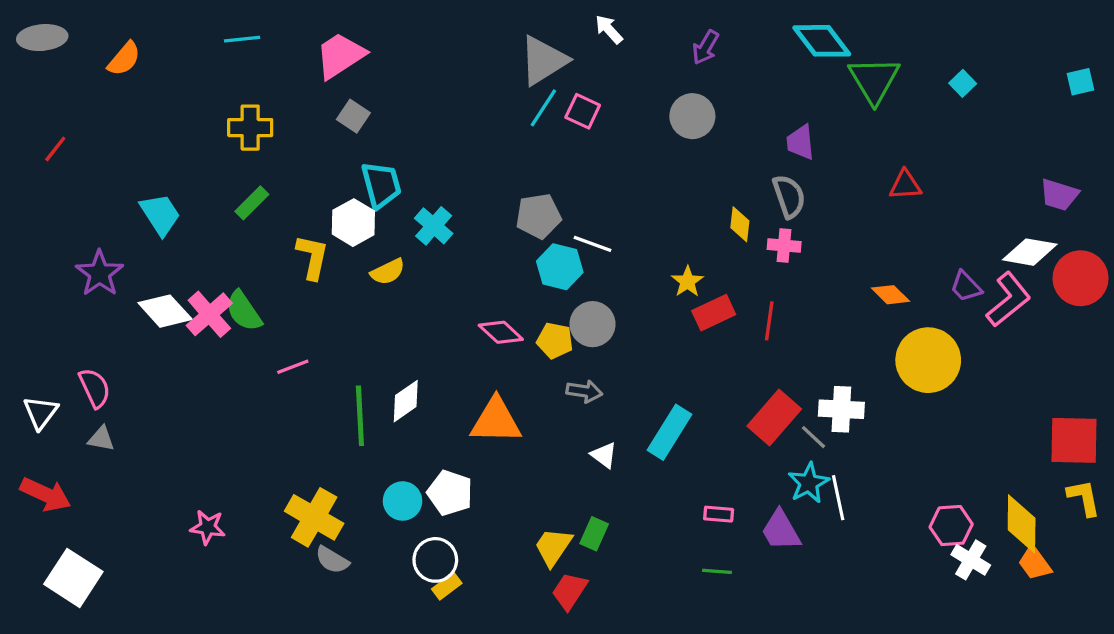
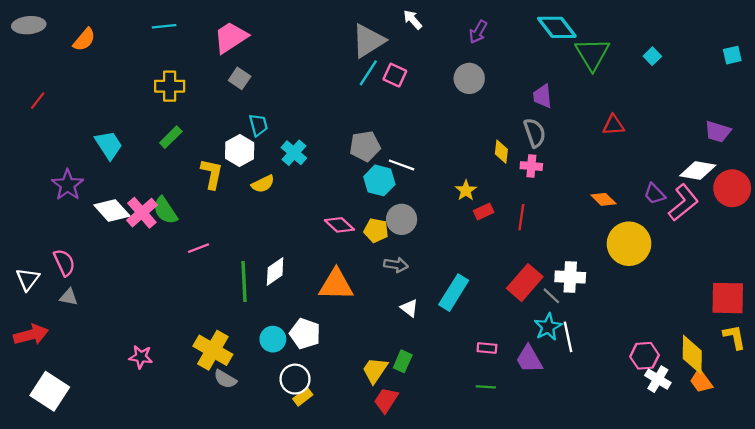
cyan trapezoid: (381, 185) -> (258, 125), size x0.7
red rectangle: (714, 313) -> (484, 212), size x0.7
red arrow: (46, 494) -> (31, 335), turned -40

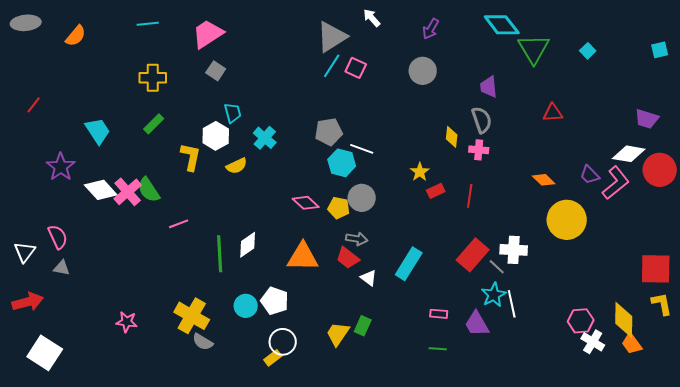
red line: (38, 101) -> (34, 105), moved
white circle: (295, 379) -> (283, 342), moved
red trapezoid: (386, 400) -> (348, 258), moved, turned -85

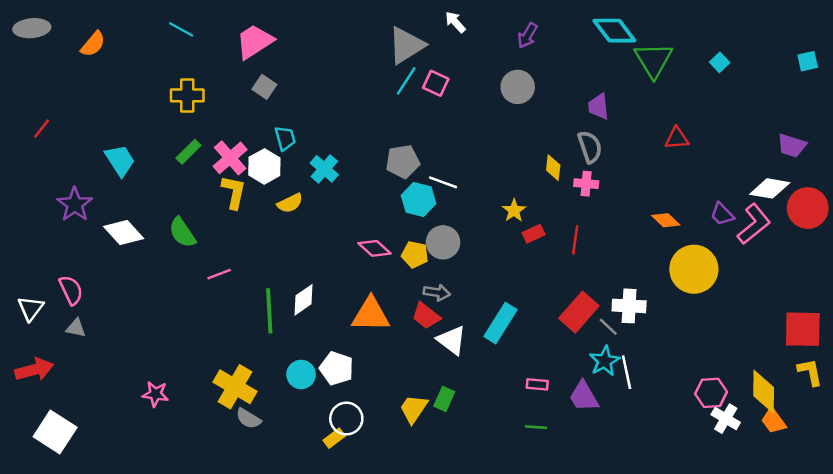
cyan line: (148, 24) -> (181, 29), turned 35
pink cross: (128, 192) -> (230, 158), moved
white triangle: (369, 278) -> (452, 340), size x1.5

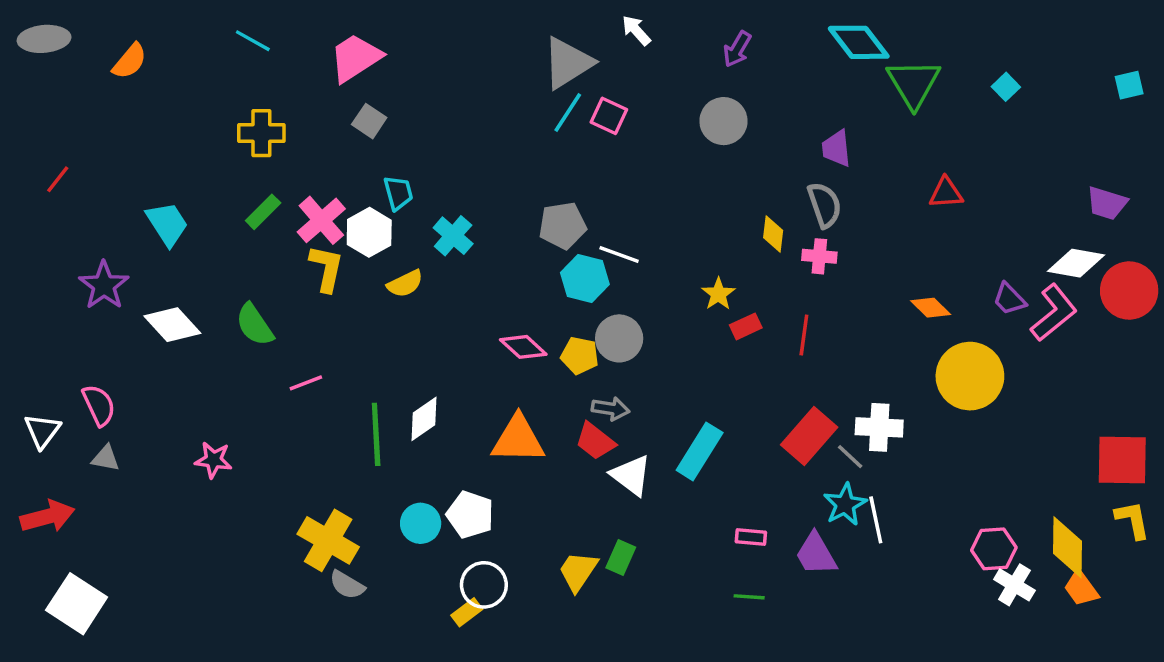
pink star: (155, 394) -> (213, 460), moved

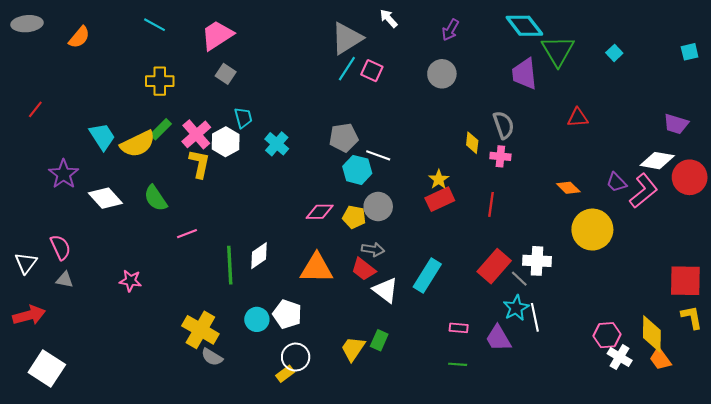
purple trapezoid: (836, 148) -> (524, 74), moved, size x1.4
yellow semicircle: (405, 284) -> (138, 144), moved, size x1.6
red rectangle: (746, 326) -> (440, 199), moved, size x1.5
pink diamond: (523, 347) -> (320, 212), turned -44

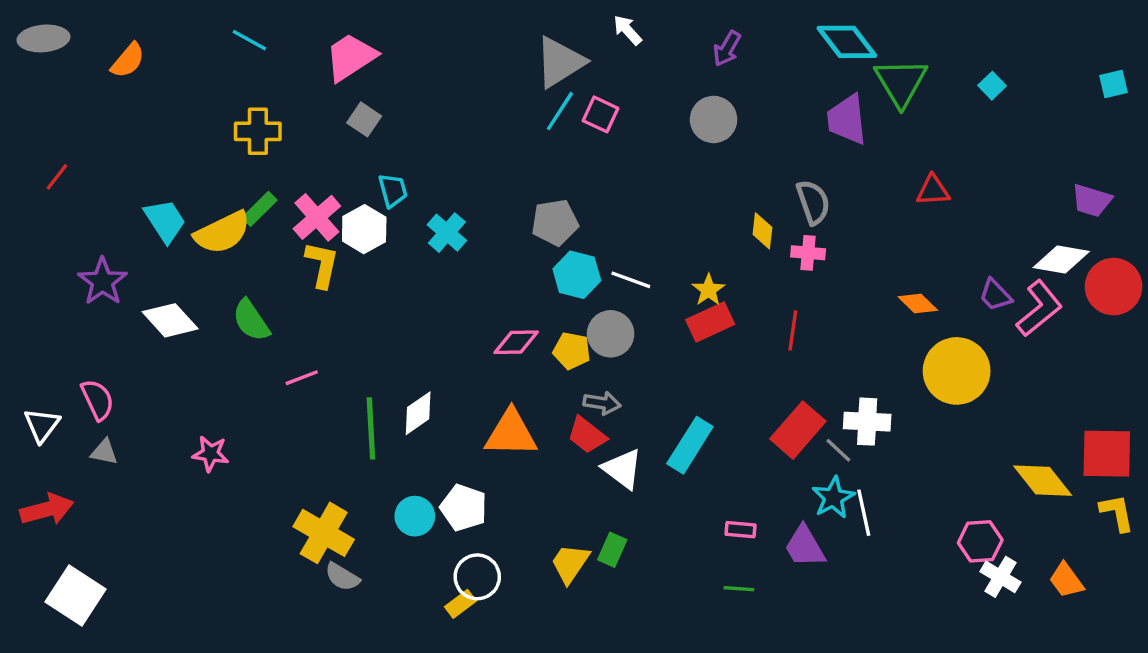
white line: (378, 155) -> (631, 280), moved
yellow diamond: (652, 334) -> (1043, 481), moved, turned -39

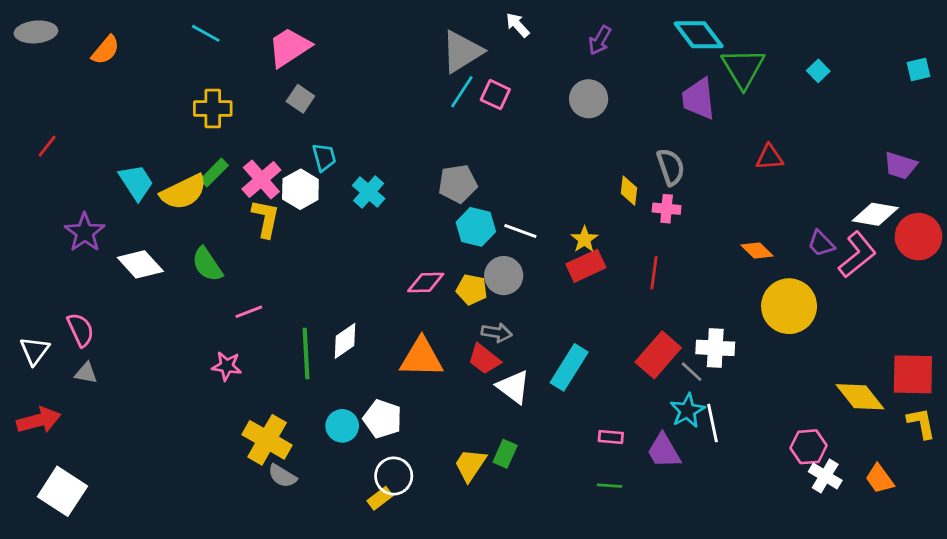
pink star: (211, 454) -> (227, 366), moved

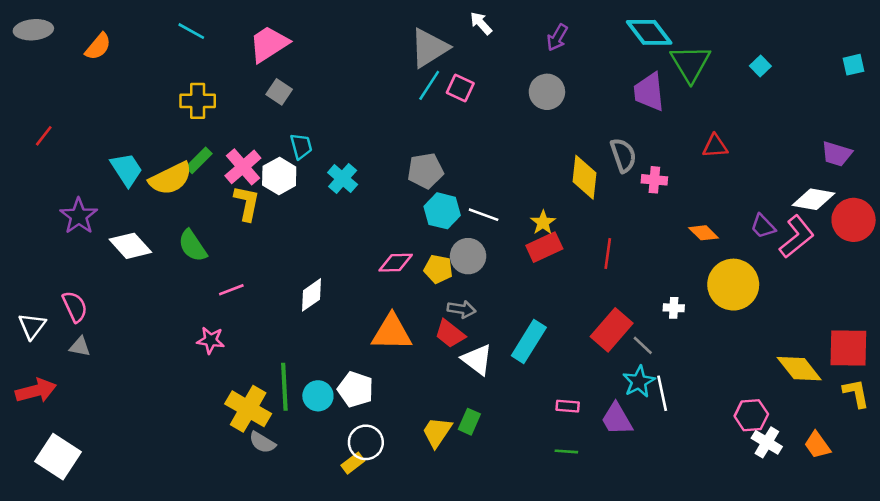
yellow diamond: (629, 191) -> (584, 177), size x1.6
pink cross: (667, 209) -> (654, 180), moved
white diamond: (345, 341) -> (312, 295), moved
white cross: (715, 348) -> (674, 308), moved, size x0.6
green line: (306, 353) -> (284, 387), moved

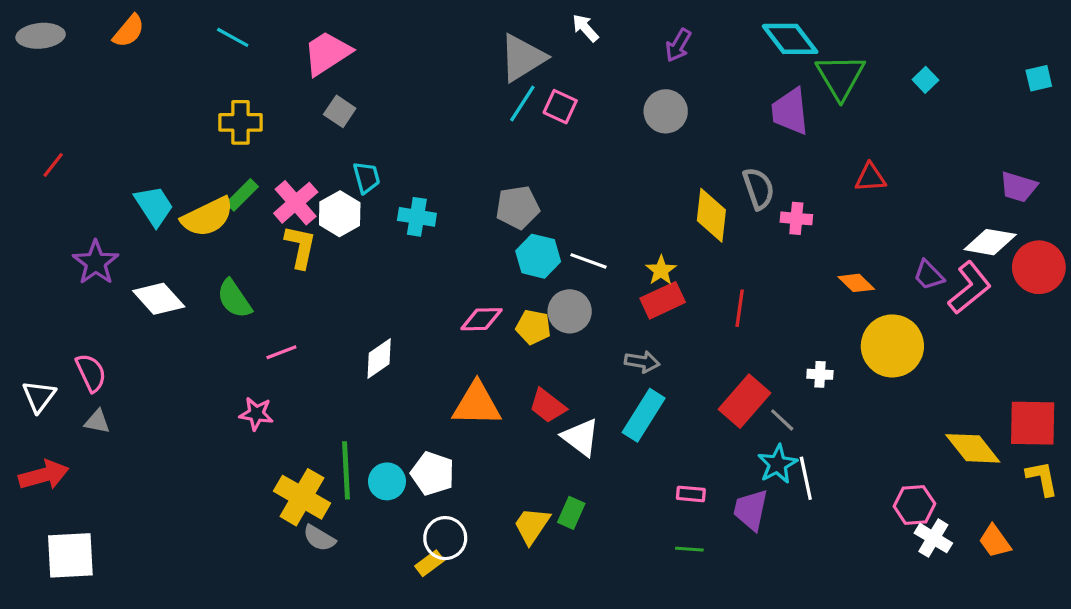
orange semicircle: (98, 47) -> (129, 31), moved
cyan cross: (343, 178) -> (417, 217), turned -32
gray arrow: (462, 309) -> (642, 362), moved
purple trapezoid: (617, 419) -> (751, 510), turned 42
white square: (58, 457) -> (70, 555), turned -36

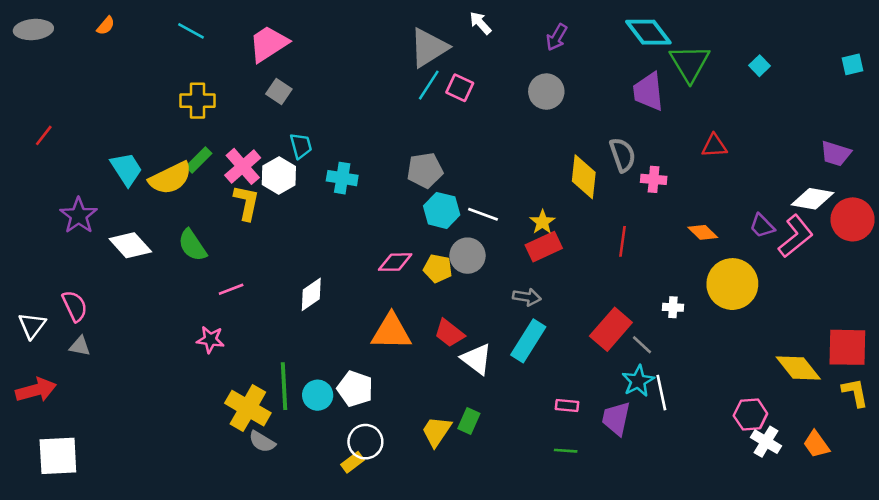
orange semicircle: (129, 31) -> (106, 26), size x0.7
red line: (740, 308) -> (623, 241), moved

